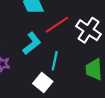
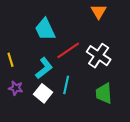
white square: (43, 83) -> (43, 93), moved

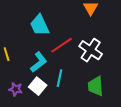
purple star: (16, 88) -> (16, 89), moved

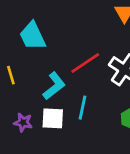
cyan trapezoid: (40, 25) -> (33, 36), moved
white square: (38, 86) -> (53, 118), turned -36

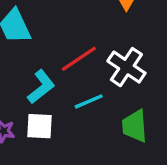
cyan line: (83, 108) -> (89, 101), moved, turned 55

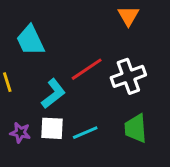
white cross: (126, 67) -> (128, 76), turned 36
cyan line: (89, 101) -> (85, 133), moved

